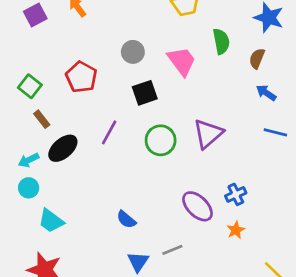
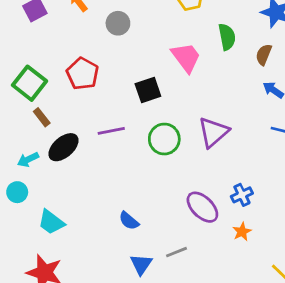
gray circle: (133, 52) -> (118, 23), moved
green square: (30, 86) -> (29, 83), size x1.4
purple line: (109, 132) -> (111, 131), turned 50
cyan circle: (29, 188) -> (17, 192), moved

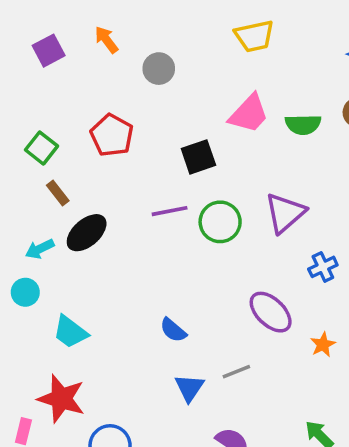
green semicircle: (227, 37) -> (303, 124), moved, turned 100
pink trapezoid: (186, 57) -> (249, 114), turned 80
green square: (29, 83) -> (41, 148), size x0.7
purple line: (111, 131) -> (170, 211), moved
blue cross: (242, 195) -> (323, 267), moved

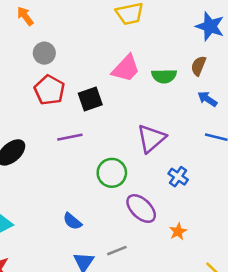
gray circle: (159, 69) -> (44, 53), moved
red pentagon: (112, 135) -> (49, 90), moved
green circle: (220, 222) -> (112, 173), moved
blue cross: (323, 267) -> (178, 177), turned -30

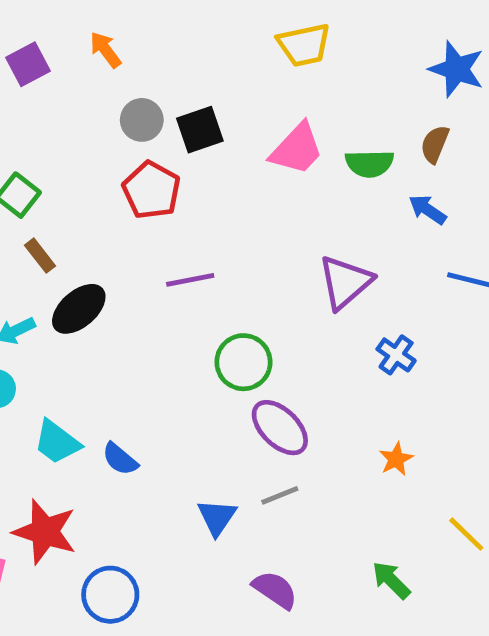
black square: (90, 99) -> (200, 130), moved
blue arrow: (207, 99) -> (428, 210), moved
green circle: (112, 173) -> (243, 362), moved
purple ellipse: (141, 209) -> (280, 428), moved
blue semicircle: (72, 221) -> (120, 459), moved

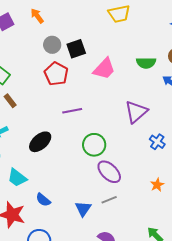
pink trapezoid: (297, 149) -> (104, 69), moved
black ellipse: (79, 309) -> (40, 142), moved
blue semicircle: (120, 459) -> (43, 200), moved

